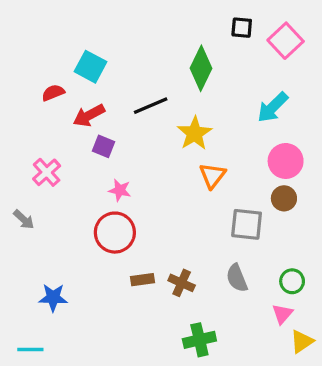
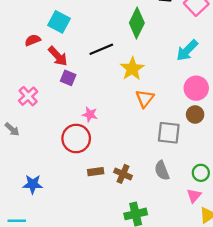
red arrow: (89, 115) -> (58, 56), turned -105
pink star: (120, 190) -> (90, 114), moved

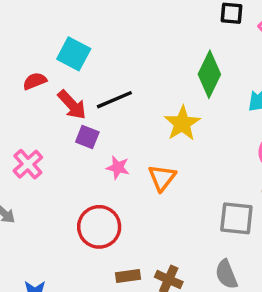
green diamond: (137, 23) -> (209, 74), moved
black line: (101, 49) -> (114, 100), moved
orange triangle: (145, 98) -> (162, 178), moved
pink star: (90, 114) -> (118, 168), moved

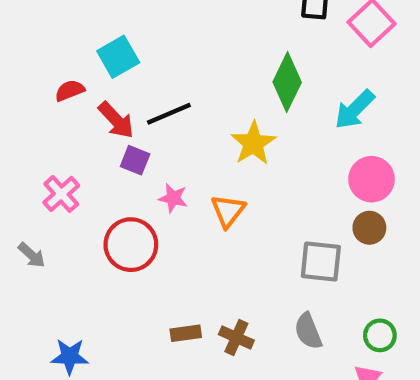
cyan square: (74, 54) -> (118, 57), turned 32
red circle: (99, 227) -> (131, 245), moved

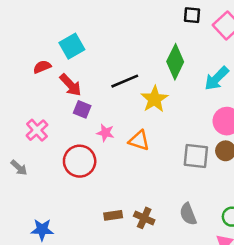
black line: (169, 114) -> (125, 81), moved
orange triangle: (228, 211) -> (139, 140), turned -50
gray square: (321, 261) -> (196, 156), moved

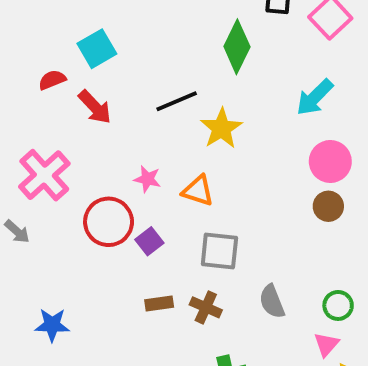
green diamond: (175, 62) -> (237, 47), moved
purple square: (82, 109) -> (149, 241), moved, turned 30
pink cross: (37, 130) -> (44, 175), size x1.5
gray square: (196, 156) -> (219, 251), moved

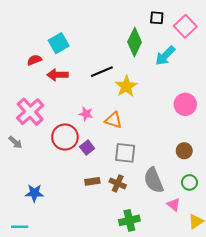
cyan arrow: (315, 97) -> (165, 56), moved
red arrow: (95, 107) -> (58, 75), turned 132
brown circle: (328, 206) -> (184, 151), moved
gray semicircle: (272, 302) -> (154, 180), size x1.4
pink triangle: (326, 344) -> (174, 205), moved, turned -32

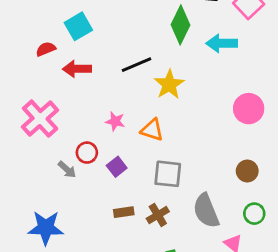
cyan arrow: (165, 56) -> (222, 43), turned 45
red circle: (65, 137) -> (87, 153), size x0.6
gray arrow: (15, 142) -> (67, 170), moved
brown cross: (118, 183) -> (158, 215), turned 35
blue star: (34, 193) -> (46, 228), size x1.4

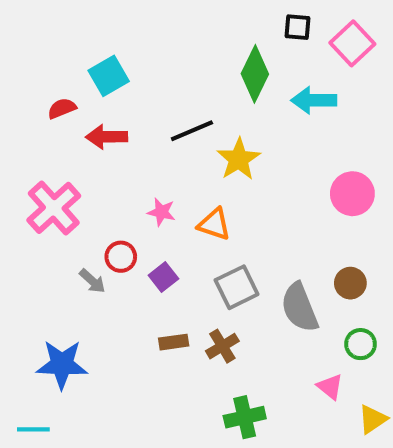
gray square: (168, 174) -> (237, 287), turned -32
gray semicircle: (206, 211) -> (300, 307), moved

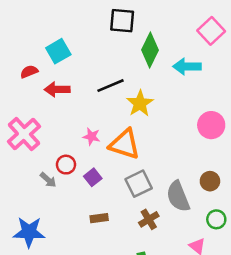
black square: (298, 27) -> (122, 21), moved, size x1.5
orange triangle: (214, 224) -> (125, 144), size x1.5
brown cross: (222, 346) -> (149, 219), moved

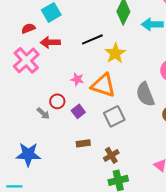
pink cross: (24, 134) -> (26, 60), moved
gray semicircle: (178, 196) -> (145, 94), moved
brown cross: (149, 219) -> (111, 155), moved

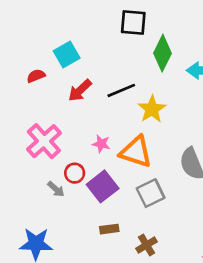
red arrow: (50, 42) -> (80, 90), moved, turned -42
pink cross: (26, 60) -> (44, 141), moved
purple square: (78, 111) -> (103, 186), size x1.6

